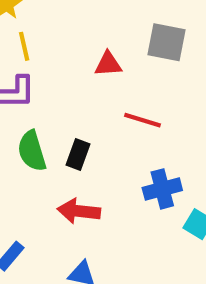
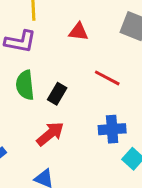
red triangle: (108, 64) -> (79, 32), moved
red arrow: (79, 211) -> (50, 134), turned 124

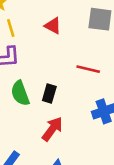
red triangle: (79, 32) -> (53, 26), moved, turned 36

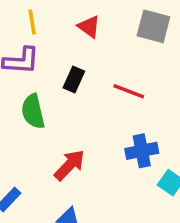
black rectangle: (49, 93) -> (74, 79), moved

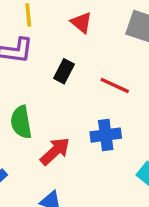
green semicircle: (33, 111) -> (21, 122), moved
blue cross: (142, 151) -> (106, 135), moved

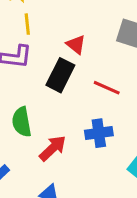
red triangle: (81, 23) -> (76, 45), moved
black rectangle: (64, 71) -> (60, 75), size x1.5

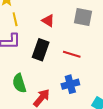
red triangle: (76, 45) -> (48, 21), moved

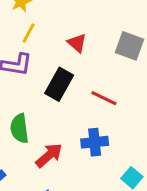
yellow line: (15, 19) -> (29, 33), turned 32

